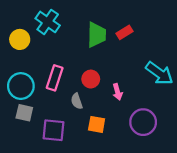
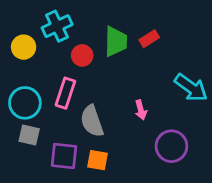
cyan cross: (48, 22) -> (57, 26), turned 30
red circle: (91, 79) -> (82, 55), moved
gray semicircle: (77, 101) -> (92, 121), size x1.6
orange square: (97, 124) -> (98, 160), moved

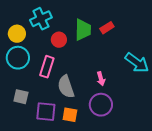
cyan circle: (25, 103) -> (18, 58), moved
purple circle: (171, 146) -> (101, 105), moved

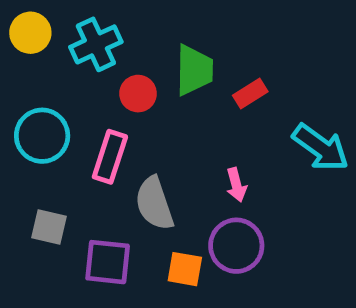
red rectangle: (107, 28) -> (250, 94), moved
yellow circle: (17, 34) -> (30, 33), moved
orange square: (70, 115) -> (185, 269), moved

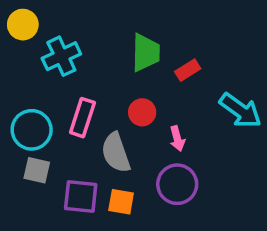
cyan cross: (96, 44) -> (61, 56), moved
red circle: (138, 94) -> (142, 112), moved
cyan circle: (42, 136) -> (32, 130), moved
orange square: (185, 269) -> (121, 202), moved

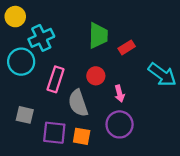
cyan circle: (32, 130) -> (21, 62), moved

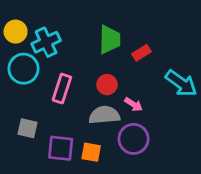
yellow circle: (15, 17) -> (16, 32), moved
pink arrow: (120, 94) -> (134, 104), turned -42
gray semicircle: (78, 103) -> (104, 115), moved, turned 104

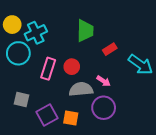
red rectangle: (141, 53) -> (110, 49), moved
red circle: (107, 85) -> (72, 67), moved
purple square: (61, 148) -> (47, 115), turned -35

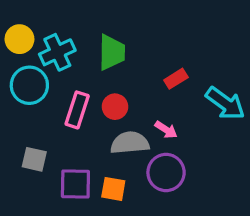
green trapezoid: (85, 31) -> (112, 52), moved
purple square: (47, 115) -> (75, 184), turned 30

